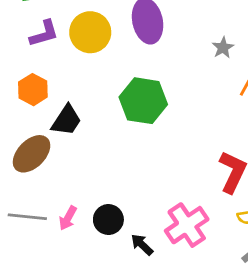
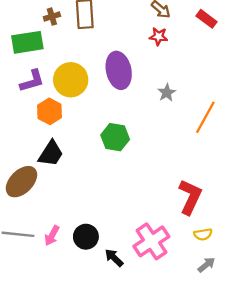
gray star: (223, 48) -> (167, 93), moved
orange hexagon: (33, 90) -> (50, 111), moved
green hexagon: (143, 101) -> (115, 137), size x0.7

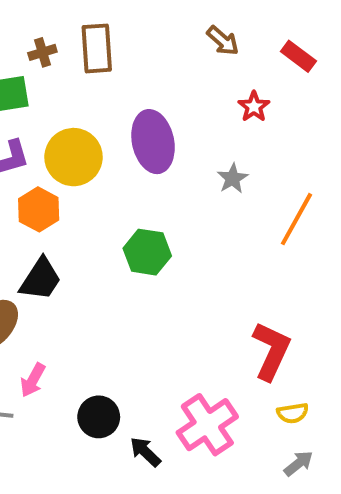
red star: (158, 36) -> (254, 107), moved, turned 30
pink arrow: (52, 236) -> (33, 380), moved

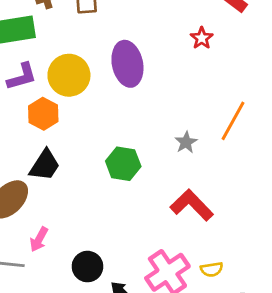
gray star: (233, 178) -> (186, 142), moved
green hexagon: (147, 252) -> (123, 164), moved
red L-shape: (271, 351) -> (192, 205), moved, turned -69
yellow semicircle: (293, 413) -> (212, 269), moved

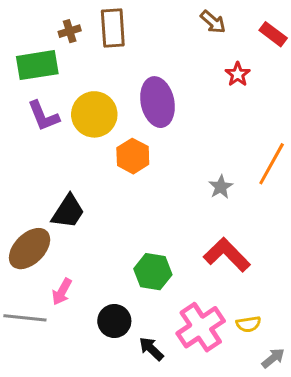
purple L-shape: (22, 77) -> (43, 116), turned 84
orange hexagon: (43, 114) -> (133, 156), moved
green hexagon: (123, 164) -> (153, 272), moved

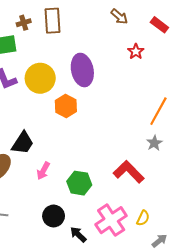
gray star: (221, 187) -> (154, 143), moved
pink arrow: (62, 292) -> (43, 171), moved
yellow semicircle: (248, 324) -> (143, 218), turned -56

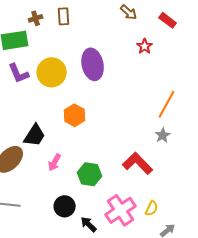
brown rectangle: (53, 21) -> (64, 16), size x0.7
orange hexagon: (66, 106) -> (75, 115), moved

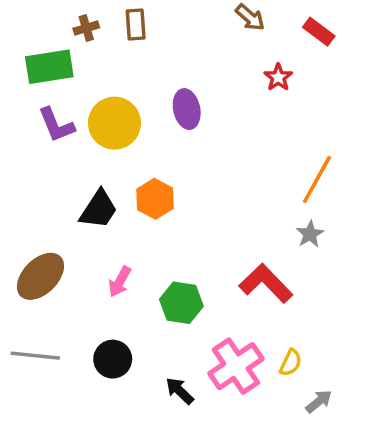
purple ellipse: (93, 64) -> (187, 109), size x0.7
black trapezoid: (35, 135) -> (99, 209), moved
black circle: (65, 206) -> (113, 359), moved

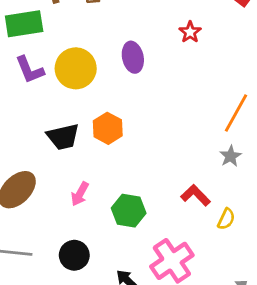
red star: (278, 77) -> (190, 32), moved
black trapezoid: (99, 209) -> (63, 137), turned 44
red L-shape: (266, 283) -> (196, 195), size x0.7
yellow semicircle: (291, 363) -> (226, 219), moved

